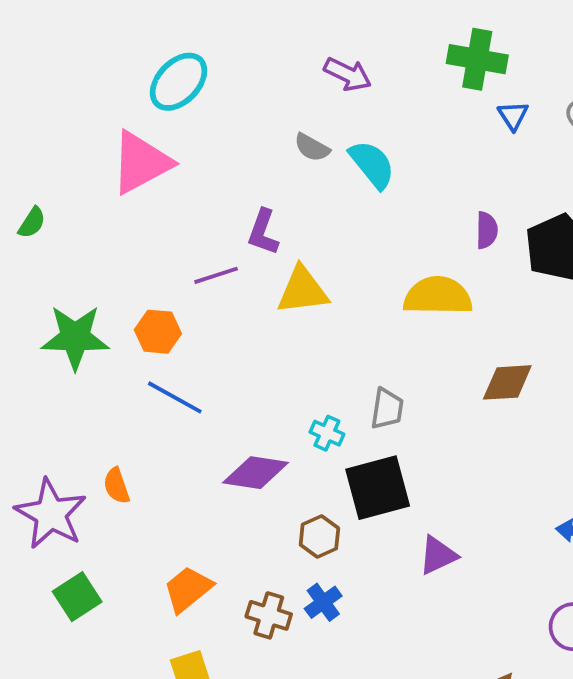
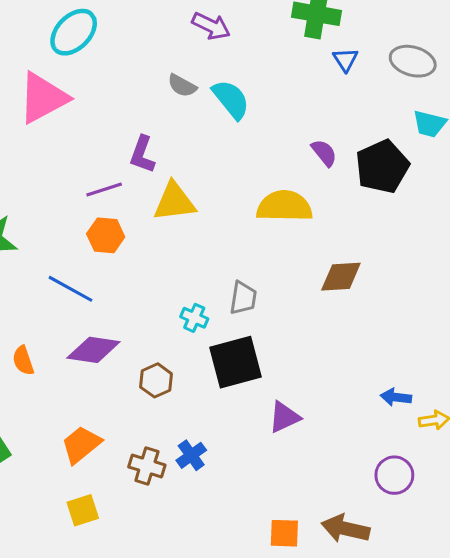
purple semicircle: (487, 230) -> (324, 153), turned -40
orange hexagon: (158, 332) -> (106, 235), moved
purple diamond: (256, 473) -> (93, 350), moved
brown hexagon: (319, 536) -> (156, 380), moved

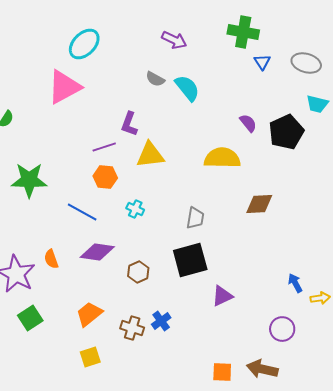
cyan cross: (194, 318) -> (135, 209), moved
blue arrow: (396, 397) -> (295, 283), turned 54
purple circle: (394, 475) -> (282, 329), moved

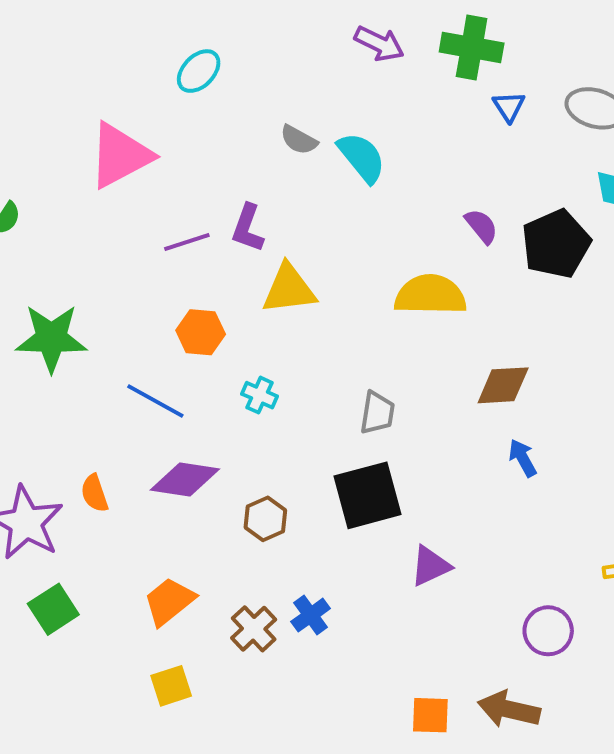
purple arrow: (174, 40) -> (379, 44), moved
cyan ellipse: (84, 44) -> (199, 71), moved, size x0.7
purple line: (104, 147) -> (187, 242), moved
blue arrow: (295, 283) -> (523, 458), moved
brown cross: (132, 328) -> (254, 629), turned 30

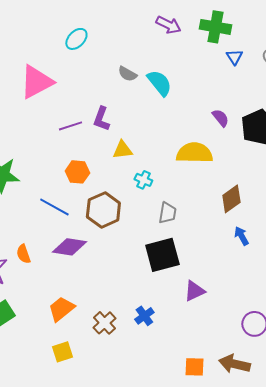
yellow triangle: (289, 289) -> (122, 150), size x0.7
brown diamond: (503, 385) -> (231, 199), turned -32
cyan cross: (259, 395) -> (143, 180), moved
brown hexagon: (265, 519) -> (103, 210), moved, size x1.6
blue cross: (311, 615) -> (144, 316), moved

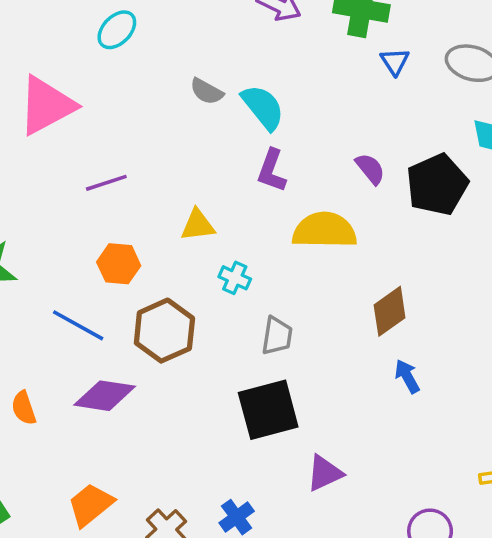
purple L-shape: (101, 119) -> (272, 171), moved

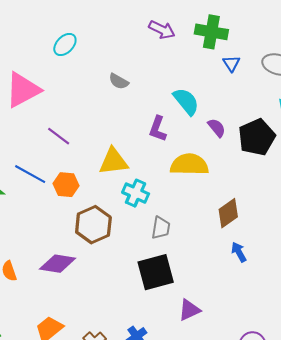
cyan semicircle: (263, 107) -> (186, 101), moved
purple line: (106, 183) -> (59, 136), turned 55
yellow triangle: (198, 225) -> (113, 161), size x1.4
cyan cross: (235, 278) -> (136, 193), size x1.4
blue line: (78, 325) -> (30, 174), moved

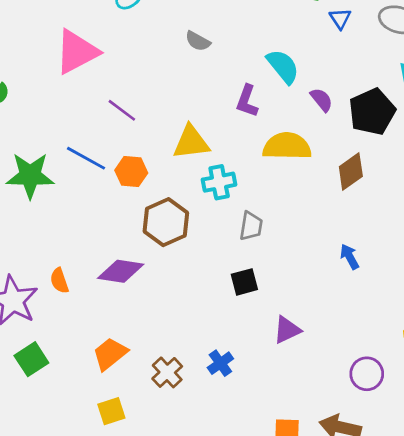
cyan cross: (136, 193) -> (219, 182), turned -35
brown diamond: (228, 213) -> (351, 172), moved
black square: (156, 272) -> (244, 282), size x0.6

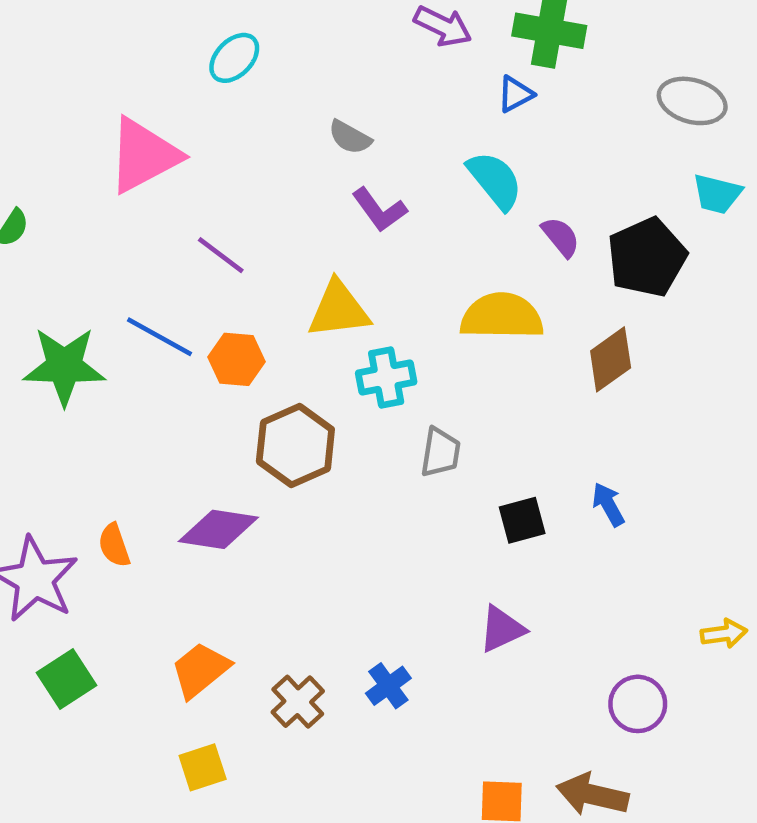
blue triangle: (340, 19) -> (515, 94), moved, turned 35
purple L-shape: (247, 101) -> (379, 210), moved, turned -56
black square: (244, 282) -> (522, 520), moved

